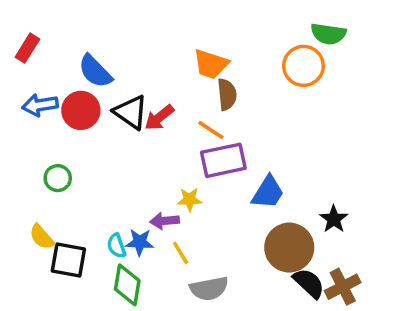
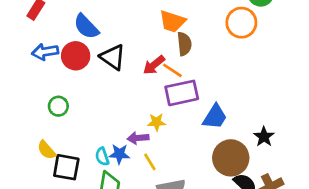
red arrow: (159, 118) -> (154, 65), moved

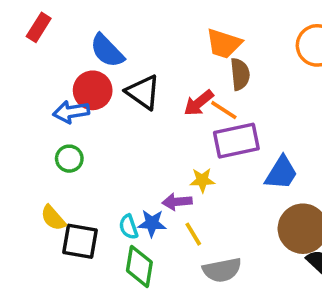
blue arrow: (45, 52) -> (71, 112), moved

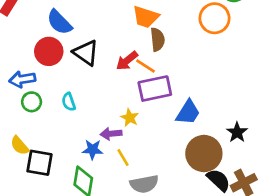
blue arrow: (71, 112) -> (22, 79), moved
yellow star: (202, 180) -> (130, 118), turned 30
cyan semicircle: (129, 227) -> (69, 102), moved

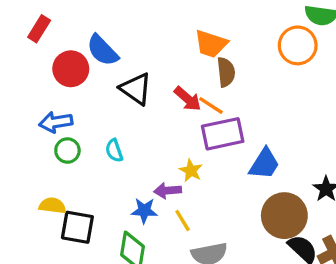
red circle: (49, 51) -> (71, 69), moved
red arrow: (127, 61) -> (188, 99), turned -100
yellow semicircle: (20, 146) -> (52, 206), turned 138

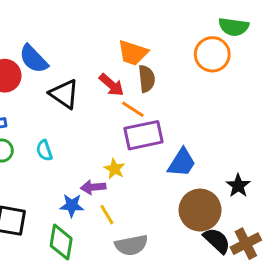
red arrow: (188, 99) -> (111, 85), moved

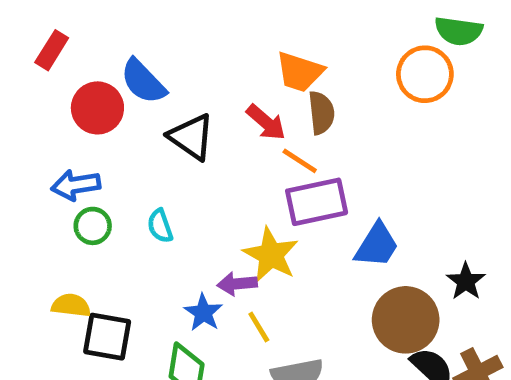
yellow star: (115, 169) -> (271, 255), size x1.6
blue star: (72, 205) -> (203, 313), turned 30

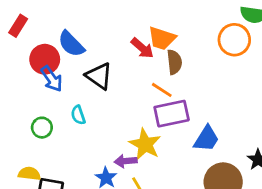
red arrow: (266, 122) -> (142, 48), moved
blue arrow: (76, 185) -> (52, 79), moved, turned -116
cyan semicircle: (160, 226) -> (78, 115), moved

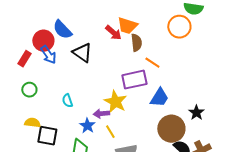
red rectangle: (18, 26) -> (24, 59), moved
orange line: (162, 90) -> (152, 63), moved
cyan semicircle: (78, 115) -> (67, 101), moved
green circle: (42, 128) -> (29, 90), moved

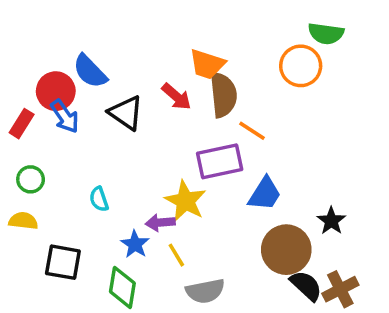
red arrow: (113, 33) -> (176, 97), moved
brown semicircle: (136, 43) -> (223, 95), size x1.4
yellow semicircle: (32, 123) -> (23, 221), moved

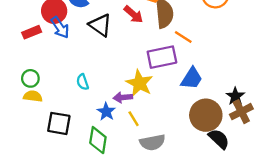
red rectangle: (22, 124) -> (32, 32), turned 36
green circle: (31, 179) -> (30, 78), moved
brown cross: (340, 289) -> (241, 112), moved

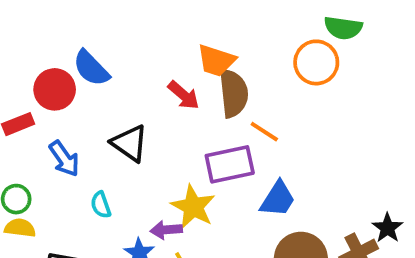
black triangle: (100, 25) -> (130, 143), moved
blue arrow: (60, 27) -> (64, 159), moved
black star: (235, 96) -> (387, 228), moved

